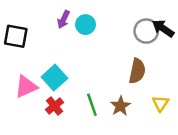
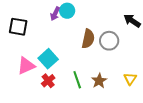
cyan circle: (86, 25) -> (67, 11), moved
gray circle: (146, 31) -> (109, 41), moved
brown semicircle: (137, 71) -> (88, 39), moved

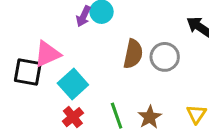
black square: (18, 27) -> (28, 72), moved
pink triangle: (26, 66) -> (47, 54), moved

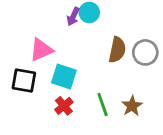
black square: (28, 72) -> (24, 81), moved
cyan square: (73, 84) -> (64, 77), turned -30

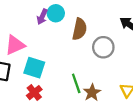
brown semicircle: (117, 50) -> (80, 29), moved
green line: (103, 105) -> (76, 83), moved

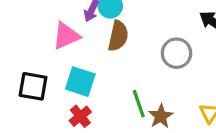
brown semicircle: (80, 29) -> (118, 36), moved
pink triangle: (15, 45) -> (66, 36), moved

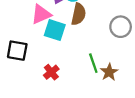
cyan square: (80, 82) -> (55, 30), moved

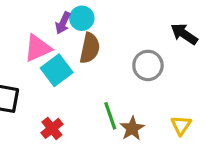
cyan square: (55, 30) -> (57, 70), turned 35

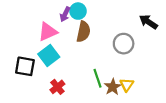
cyan square: (57, 70) -> (49, 55), moved
yellow triangle: (181, 125) -> (127, 85), moved

